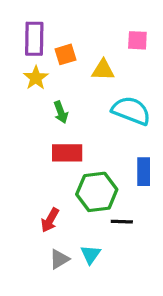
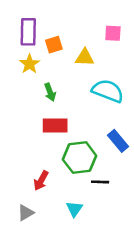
blue rectangle: (144, 172) -> (118, 141), turned -40
gray triangle: (59, 259) -> (26, 213), moved

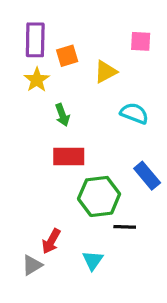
yellow triangle: (85, 58) -> (106, 72), turned -30
cyan semicircle: (108, 91) -> (134, 113), size x0.7
red arrow: (41, 181) -> (51, 241), moved

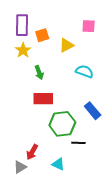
cyan triangle: (93, 260) -> (58, 164), turned -40

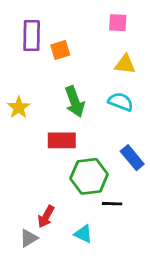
pink square: (89, 26) -> (118, 23), moved
yellow triangle: (66, 45) -> (125, 64), moved, turned 35
yellow star: (23, 50) -> (19, 107), moved
green arrow: (39, 72) -> (75, 102), moved, size x1.5

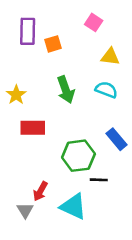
pink square: (118, 23) -> (94, 22), moved, turned 30
red rectangle: (62, 140) -> (33, 128), moved
cyan triangle: (83, 234) -> (73, 206), size x1.6
gray triangle: (29, 238) -> (25, 210), turned -30

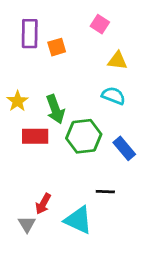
green arrow: (66, 90) -> (55, 109), moved
green hexagon: (78, 156) -> (84, 136), moved

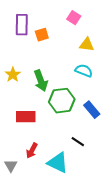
red rectangle: (35, 136) -> (26, 117), moved
black line: (105, 192) -> (78, 142), turned 32
gray triangle: (27, 224) -> (11, 166), moved

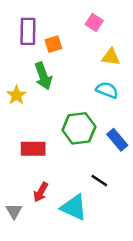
green arrow: (41, 81) -> (43, 76), moved

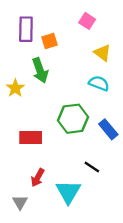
yellow triangle: (111, 57) -> (102, 53), turned 30
cyan triangle: (74, 207) -> (68, 192), turned 36
gray triangle: (14, 211) -> (20, 202), moved

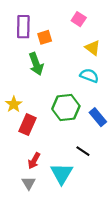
yellow star: (15, 88) -> (14, 104), moved
red rectangle: (31, 138) -> (28, 125), turned -66
gray triangle: (20, 202) -> (29, 183), moved

